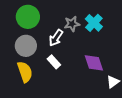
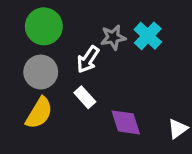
purple diamond: (94, 63) -> (126, 122), moved
yellow semicircle: (25, 72) -> (39, 113), turned 50

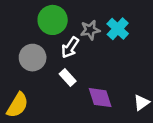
green circle: (44, 26) -> (53, 20), moved
yellow semicircle: (39, 113) -> (18, 105), moved

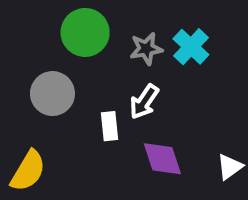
white arrow: (70, 48) -> (144, 102), moved
white rectangle: (68, 78) -> (110, 126), turned 36

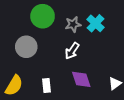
white rectangle: (110, 126) -> (47, 85), moved

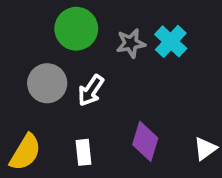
white arrow: (72, 51) -> (91, 91), moved
purple diamond: (81, 79) -> (145, 141), turned 35

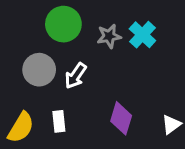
white rectangle: (84, 152) -> (59, 121), moved

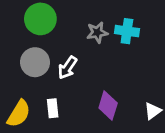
green circle: (63, 24) -> (40, 19), moved
cyan cross: (142, 35) -> (127, 31), turned -35

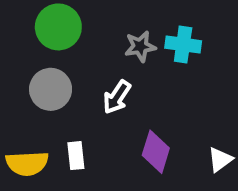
white arrow: (67, 68) -> (117, 97), moved
yellow semicircle: (19, 114) -> (27, 163), turned 56

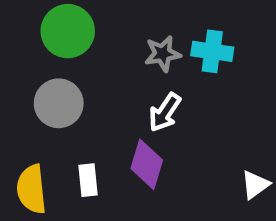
white arrow: (117, 97) -> (165, 112), moved
purple diamond: (156, 152) -> (147, 164), moved
yellow semicircle: (27, 163) -> (32, 189), turned 87

